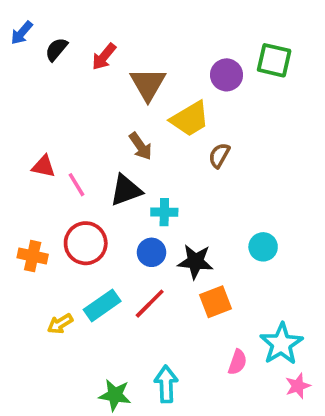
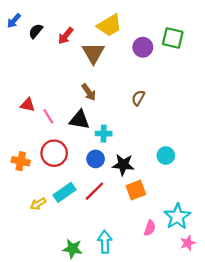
yellow trapezoid: (190, 119) -> (109, 25), moved
black triangle: (126, 190) -> (79, 120), turned 30

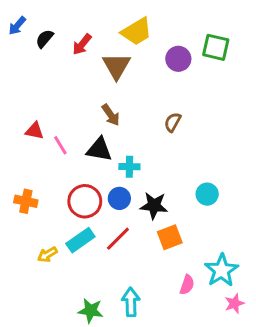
red circle: (54, 153) -> (85, 201), moved

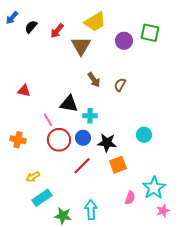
brown arrow: (111, 115) -> (94, 80), moved
pink line: (60, 145) -> (48, 120), moved
cyan rectangle: (80, 240) -> (42, 198), moved

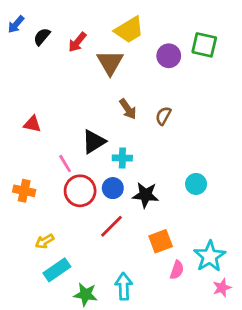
black triangle: (69, 104) -> (94, 142), turned -42
orange square: (118, 165) -> (161, 241), moved

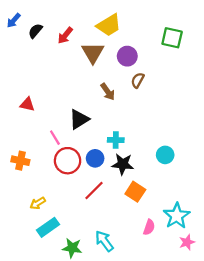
purple circle: (169, 56) -> (127, 56), moved
brown semicircle: (163, 116) -> (138, 80), moved
cyan cross: (122, 158) -> (116, 140), moved
orange square: (161, 241) -> (135, 192), moved, turned -36
cyan arrow: (124, 286) -> (104, 241), turned -35

